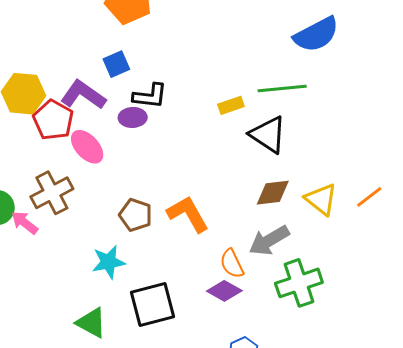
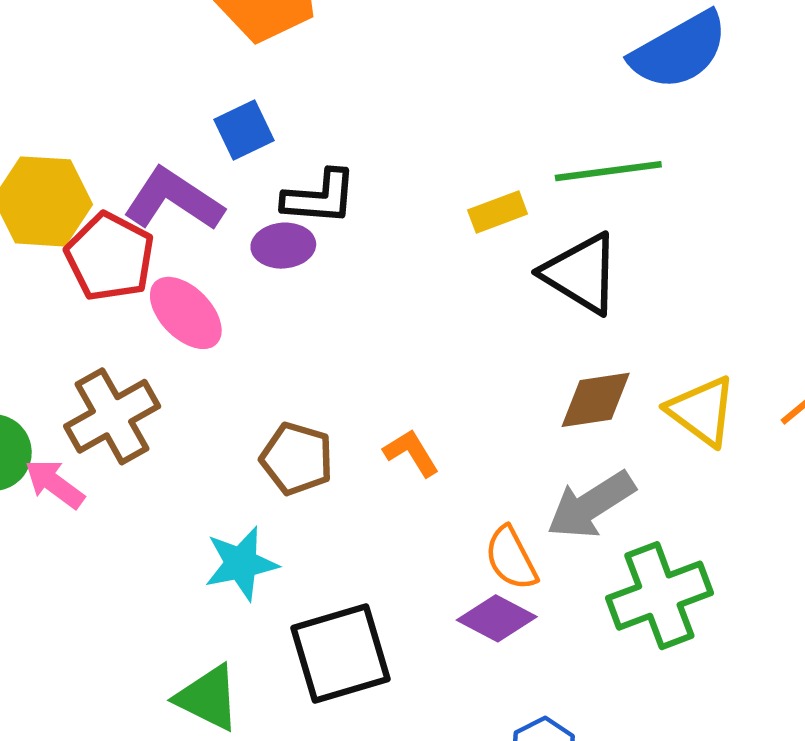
orange L-shape: (188, 214) -> (411, 453), size x0.6

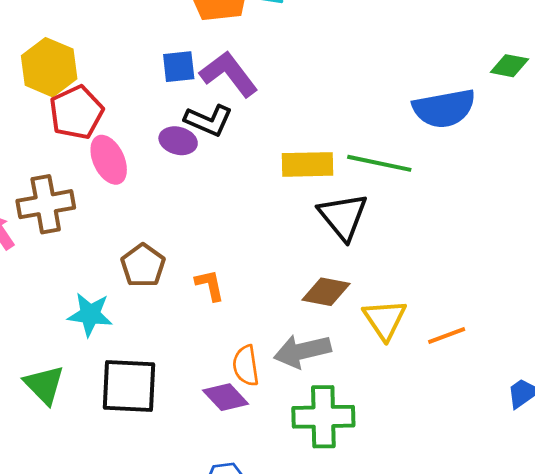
purple L-shape: (173, 200) -> (229, 74), moved
yellow rectangle: (498, 212) -> (308, 164), size x1.5

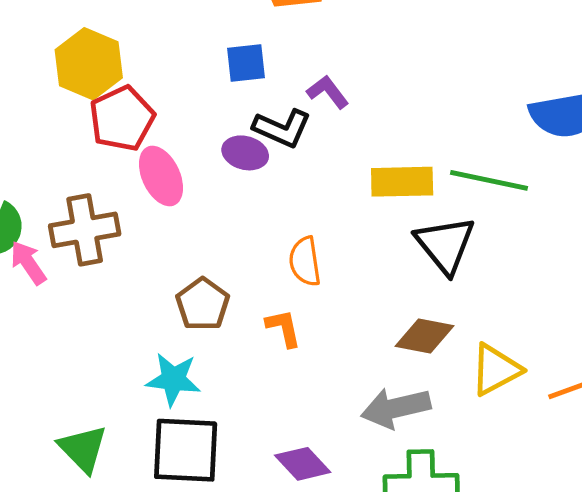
purple L-shape: (229, 74) -> (328, 92), moved, size x0.6
cyan star: (90, 314) -> (173, 379), moved
yellow triangle: (385, 319) -> (496, 370), turned 36
orange semicircle: (246, 366) -> (305, 261), moved

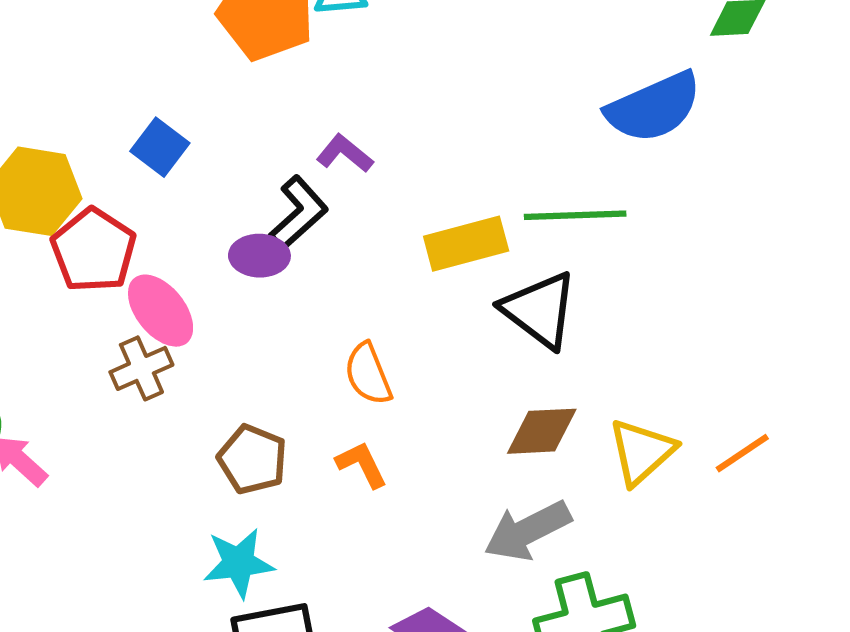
blue square: (246, 63) -> (160, 147), moved, turned -33
black L-shape: (282, 128) -> (298, 213), turned -52
brown cross: (85, 230) -> (141, 368), moved, size x0.7

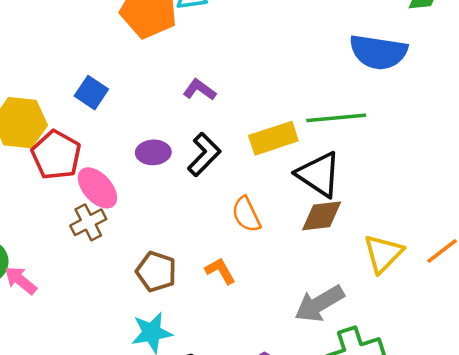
blue semicircle: (654, 107) -> (378, 52), turned 36
black L-shape: (298, 213) -> (204, 155), moved
orange semicircle: (368, 374) -> (246, 214), moved
brown diamond: (542, 431) -> (322, 216), moved

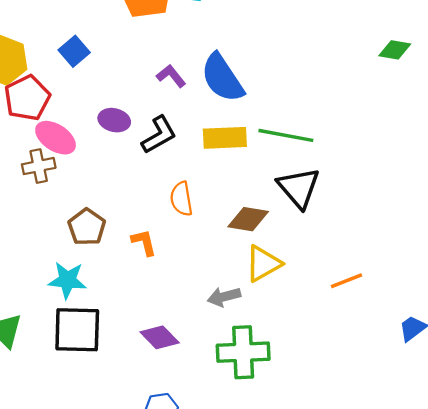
blue semicircle: (378, 52) -> (222, 78), moved, turned 32
black triangle: (319, 174) -> (299, 188), moved
pink ellipse: (97, 188) -> (56, 138), turned -30
yellow triangle: (383, 254) -> (263, 264), moved
gray arrow: (319, 304) -> (224, 297), size x0.7

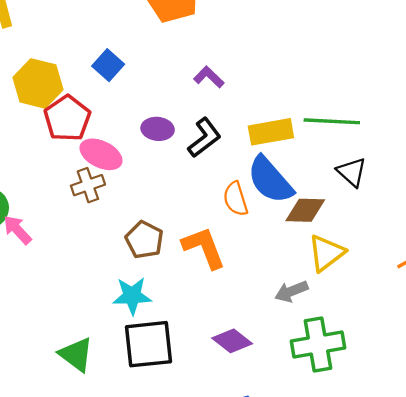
blue semicircle: (222, 78) -> (270, 180), moved
black triangle: (299, 188) -> (352, 172), size x0.7
orange L-shape: (144, 242) -> (204, 248), size x1.6

